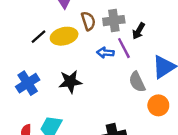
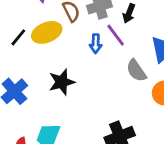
blue arrow: (105, 53) -> (96, 44), turned -84

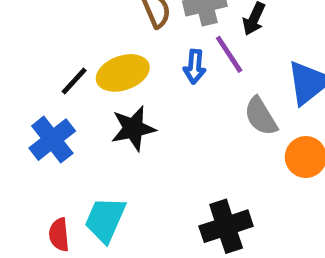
yellow ellipse: (47, 32) -> (123, 73), moved
black line: (18, 37) -> (74, 81), moved

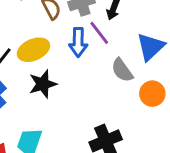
blue arrow: (195, 67) -> (78, 42), size x1.4

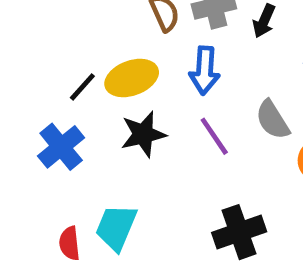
purple line: (99, 33) -> (214, 136), moved

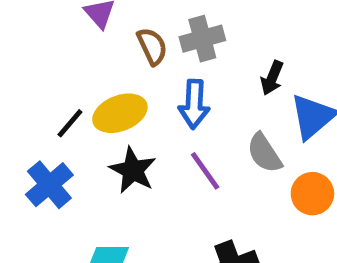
black arrow: (264, 21) -> (272, 78), moved
black star: (143, 134) -> (133, 170), turned -30

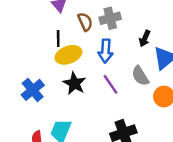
black line: (70, 123) -> (58, 38), moved, turned -42

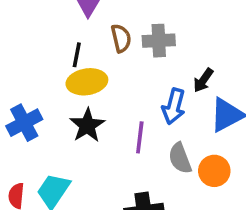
blue arrow: (106, 51) -> (174, 106), moved
gray semicircle: (140, 76) -> (180, 158), moved
purple line: (111, 84) -> (140, 137), turned 30

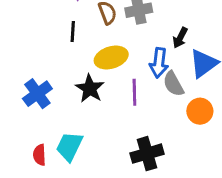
yellow ellipse: (87, 82) -> (111, 58), moved
gray semicircle: (180, 158) -> (173, 84), moved

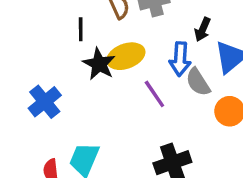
black star: (90, 89) -> (99, 64), moved
purple line: (134, 92) -> (154, 94), turned -30

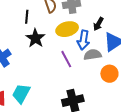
yellow ellipse: (126, 56) -> (67, 29), moved
gray semicircle: (198, 82) -> (93, 55), turned 108

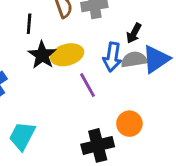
yellow ellipse: (67, 29) -> (67, 55), moved
gray semicircle: (93, 55) -> (134, 60), moved
orange circle: (109, 74) -> (129, 124), moved

